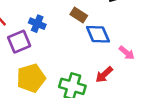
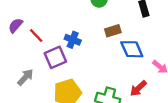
brown rectangle: (79, 15) -> (113, 31), turned -49

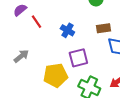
purple square: (55, 57) -> (78, 58), moved

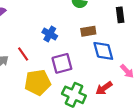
red line: (36, 22) -> (23, 54), moved

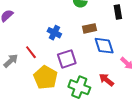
yellow pentagon: (38, 82) -> (45, 77), turned -30
red arrow: (104, 88) -> (106, 80), turned 77

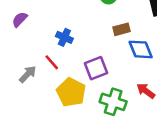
blue cross: (54, 33) -> (64, 37), moved

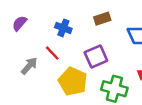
purple semicircle: (20, 19) -> (20, 23), moved
brown rectangle: (122, 29) -> (102, 19), moved

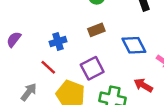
blue cross: (63, 28) -> (58, 42), turned -35
gray arrow: (29, 66) -> (29, 92), moved

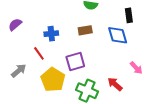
blue diamond: (134, 45) -> (118, 35), moved

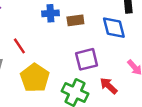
blue cross: (51, 34) -> (50, 13), moved
purple square: (75, 61) -> (87, 59), moved

